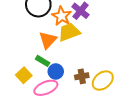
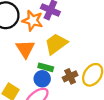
yellow trapezoid: (69, 32) -> (56, 44), moved
green rectangle: (43, 61) -> (46, 67), moved

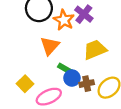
yellow trapezoid: (56, 44) -> (95, 50), moved
blue circle: (42, 79) -> (72, 78), moved

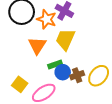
yellow trapezoid: (95, 50) -> (65, 39), moved, turned -35
green rectangle: (65, 69) -> (55, 65), turned -40

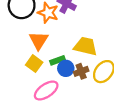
yellow trapezoid: (65, 39) -> (85, 46), moved, turned 80
yellow square: (20, 84) -> (34, 64), moved

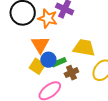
blue circle: (66, 68) -> (48, 60), moved
brown cross: (81, 71) -> (71, 73), moved

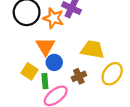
green rectangle: (59, 62) -> (45, 81), moved, turned -72
yellow square: (37, 66) -> (29, 71), moved

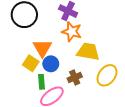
orange star: (53, 18) -> (72, 32), moved
yellow square: (29, 71) -> (31, 63), moved

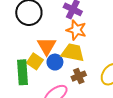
yellow trapezoid: (88, 52) -> (73, 53), moved
green rectangle: (42, 82) -> (22, 72), moved, size x1.6

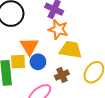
yellow trapezoid: (73, 53) -> (71, 50), moved
yellow square: (35, 61) -> (18, 62), turned -35

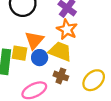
yellow trapezoid: (71, 50) -> (60, 51), moved
brown cross: (62, 75) -> (61, 76), turned 32

